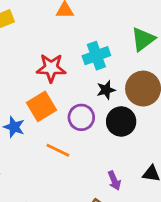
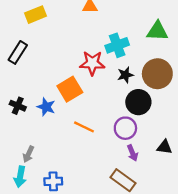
green triangle: (143, 39) -> (157, 31), turned 40
red star: (51, 68) -> (92, 63), moved
purple circle: (81, 117) -> (125, 128), moved

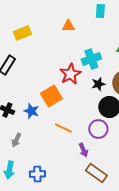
red star: (92, 63) -> (70, 74), turned -30
purple arrow: (132, 153) -> (83, 150), moved
gray arrow: (28, 154) -> (16, 140), moved

